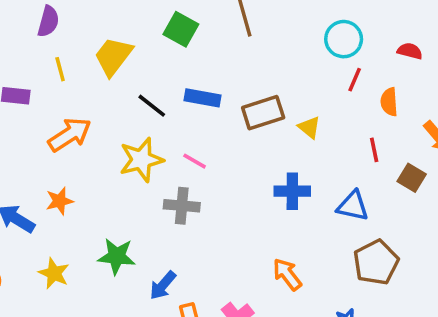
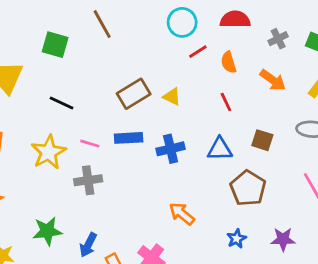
red semicircle: (410, 51) -> (235, 19), size x1.5
red line: (355, 80) -> (198, 52), turned 48
blue rectangle: (203, 98) -> (129, 138), moved
black line: (152, 106) -> (61, 103), moved
brown square: (412, 178) -> (262, 140), moved

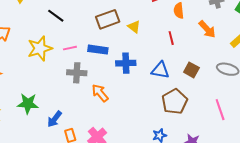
pink line: (90, 144) -> (70, 48), turned -40
gray cross: (88, 180) -> (77, 73), moved
orange arrow: (182, 214) -> (100, 93), moved

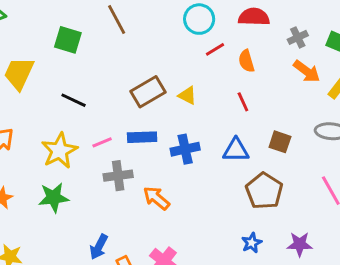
orange arrow: (207, 29) -> (307, 71), moved
green star: (28, 104) -> (54, 198), moved

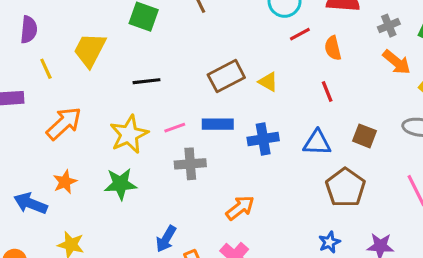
black line: (74, 100) -> (147, 81), turned -35
orange arrow: (156, 198) -> (240, 208), moved, turned 100

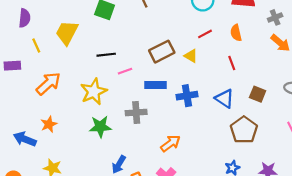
red line: (300, 34) -> (205, 34), moved
pink line: (175, 128) -> (125, 71), moved
blue triangle: (317, 143) -> (225, 99), turned 30
green star: (120, 184) -> (100, 127), moved

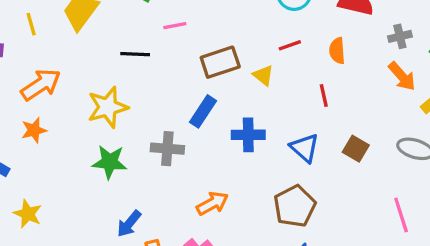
pink line: (125, 71) -> (175, 26), moved
blue rectangle: (155, 85) -> (203, 111), turned -66
orange star: (49, 124) -> (34, 130), moved
brown pentagon: (244, 130) -> (295, 206), moved

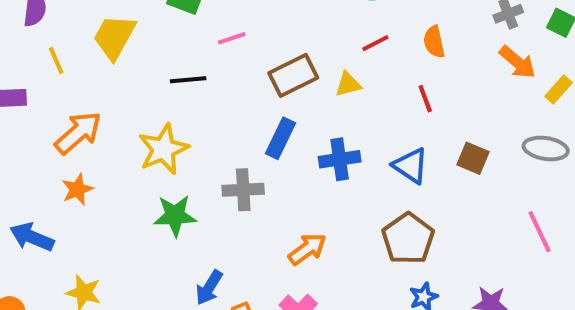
yellow triangle: (263, 75) -> (348, 84), turned -45

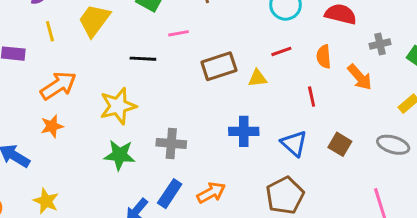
orange arrow: (517, 62) -> (360, 77), moved
blue rectangle: (280, 138) -> (170, 194), moved

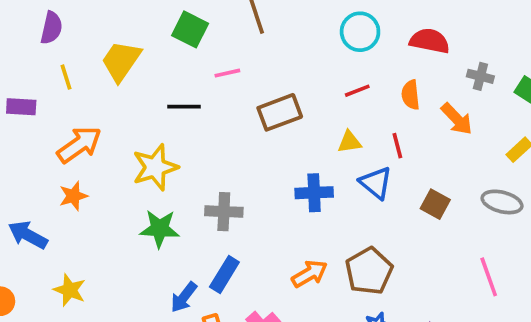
gray cross: (380, 44) -> (480, 76), turned 30
yellow triangle: (257, 78) -> (350, 142), moved
blue triangle: (294, 143) -> (376, 183), moved
orange arrow: (211, 193) -> (310, 274), moved

